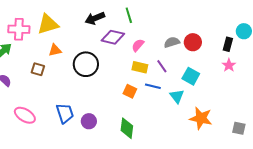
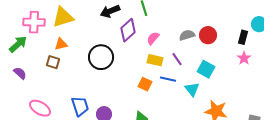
purple diamond: (113, 37) -> (128, 30), turned -55
orange triangle: (55, 50) -> (61, 44), moved

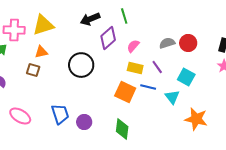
orange square: (145, 84) -> (125, 92), size x1.5

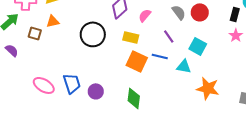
gray semicircle: (167, 43) -> (179, 12), turned 70
yellow rectangle: (135, 68) -> (131, 37), moved
brown square: (33, 70) -> (35, 33), moved
cyan triangle: (172, 97) -> (184, 66), turned -42
pink ellipse: (20, 116) -> (44, 85), moved

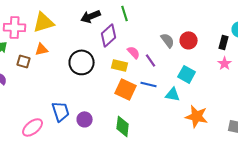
pink semicircle: (145, 15) -> (134, 52), moved, turned 96
purple line: (169, 36) -> (151, 60), moved
pink ellipse: (44, 85) -> (33, 127), moved, turned -70

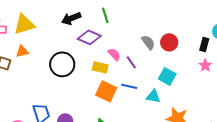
purple diamond: (109, 35) -> (89, 37), turned 65

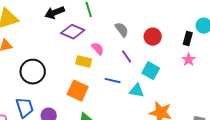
gray semicircle: (148, 42) -> (122, 30), moved
purple line: (131, 62) -> (127, 57), moved
black circle: (62, 64) -> (33, 72), moved
orange square: (106, 91) -> (78, 91), moved

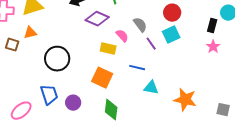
gray semicircle: (122, 30) -> (140, 25), moved
red circle: (153, 37) -> (172, 13), moved
cyan square: (151, 71) -> (171, 35), moved, turned 36
cyan triangle: (137, 91) -> (151, 88), moved

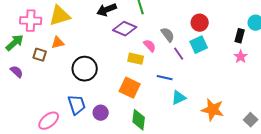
cyan triangle: (151, 88) -> (179, 98), turned -35
gray square: (223, 110) -> (251, 120), turned 32

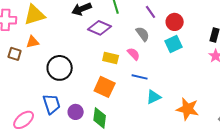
pink semicircle: (150, 46) -> (134, 54), moved
purple line: (179, 54) -> (151, 12), moved
green diamond: (139, 120) -> (100, 118), moved

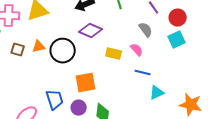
purple diamond: (100, 28) -> (91, 31), moved
orange triangle: (33, 42) -> (39, 47), moved
black circle: (60, 68) -> (63, 51), moved
orange square: (105, 87) -> (86, 83), moved, turned -35

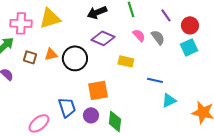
pink semicircle: (137, 50) -> (139, 35), moved

